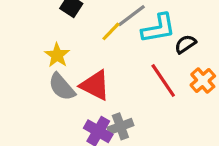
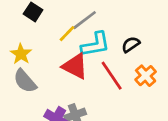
cyan L-shape: (158, 28) -> (95, 44), moved
red triangle: (95, 85) -> (75, 66), moved

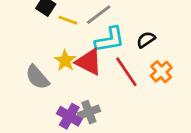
yellow line: (67, 34) -> (68, 20), moved, turned 66
yellow star: (21, 54) -> (65, 61), moved

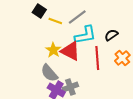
red line: (126, 72) -> (97, 58), turned 30
gray semicircle: (37, 77) -> (49, 73), moved

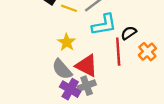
black semicircle: (111, 35) -> (129, 33), moved
red triangle: (70, 51) -> (87, 66), moved

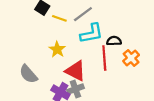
black semicircle: (129, 33) -> (114, 41), turned 32
gray semicircle: (62, 69) -> (28, 74), moved

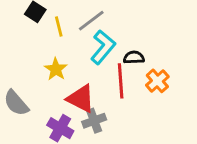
yellow line: (59, 18) -> (59, 27), turned 56
cyan L-shape: (91, 33) -> (103, 47), turned -40
gray cross: (75, 89) -> (94, 121), moved

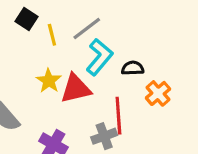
red line: (121, 81) -> (118, 116), moved
red triangle: (81, 99) -> (76, 89), moved, turned -40
gray cross: (94, 121) -> (104, 136), moved

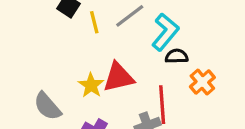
cyan L-shape: (99, 57) -> (165, 32), moved
yellow star: (49, 81) -> (91, 85), moved

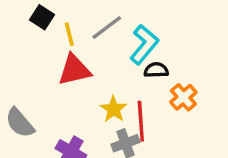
red triangle: (118, 77) -> (74, 70), moved
yellow star: (91, 85) -> (114, 109), moved

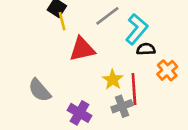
yellow line: (69, 34) -> (62, 21), moved

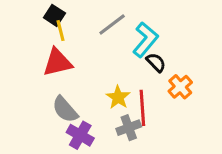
red triangle: (82, 49) -> (57, 62), moved
black semicircle: (146, 49) -> (156, 62), turned 48
gray semicircle: (40, 90) -> (65, 109), moved

